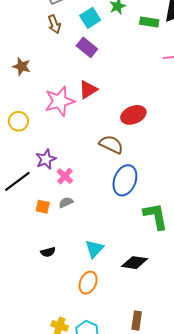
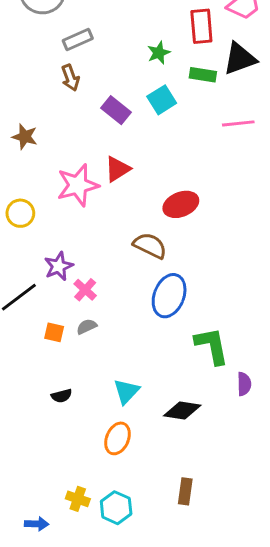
cyan square: (90, 18) -> (162, 100), moved

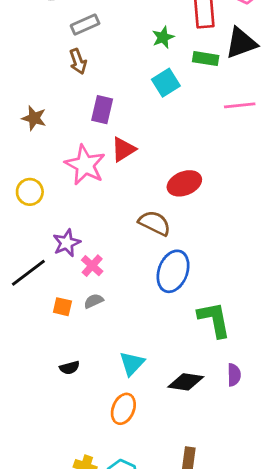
purple rectangle: (116, 110) -> (102, 110), moved, turned 64
pink star: (78, 185) -> (85, 165), turned -30
purple semicircle: (244, 384) -> (234, 375), moved

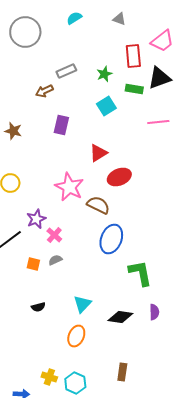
gray rectangle: (85, 25) -> (66, 71), moved
brown arrow: (78, 61) -> (44, 91), turned 84
red triangle: (123, 149) -> (98, 153), moved
pink star: (85, 165) -> (69, 187), moved

